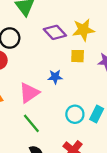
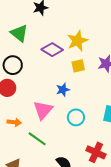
cyan circle: (75, 114) -> (76, 117), moved
green line: (31, 123) -> (37, 139), moved

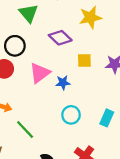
yellow star: (77, 41) -> (90, 17), moved
pink triangle: (43, 110) -> (40, 73), moved

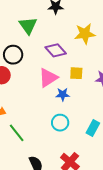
pink triangle: (40, 73) -> (48, 78), moved
blue star: (63, 83) -> (63, 94), moved

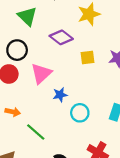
pink triangle: (48, 78) -> (41, 73), moved
blue star: (63, 94) -> (60, 95), moved

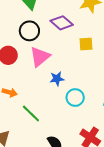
black circle: (17, 50) -> (29, 31), moved

